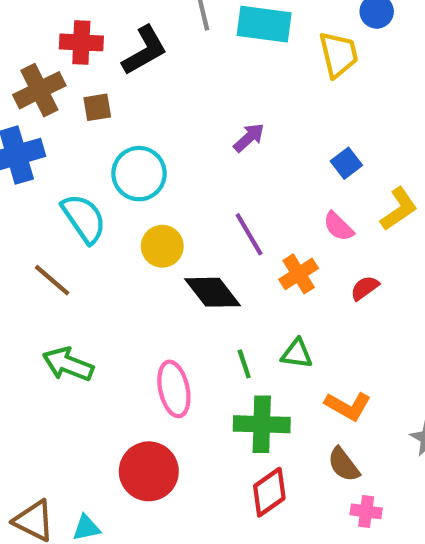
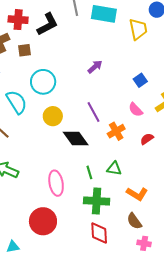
red diamond: (269, 492) -> (99, 233), turned -60

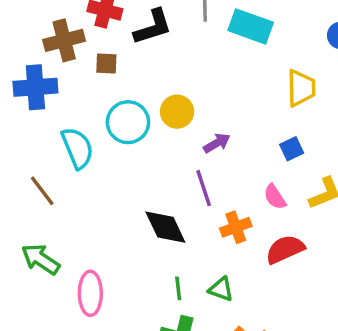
yellow trapezoid: (138, 29) -> (301, 88), moved
purple arrow: (95, 67) -> (217, 143), moved
yellow circle: (53, 116) -> (177, 112), moved
red semicircle: (147, 139) -> (285, 249), size x1.6
pink ellipse: (56, 183) -> (90, 293), moved

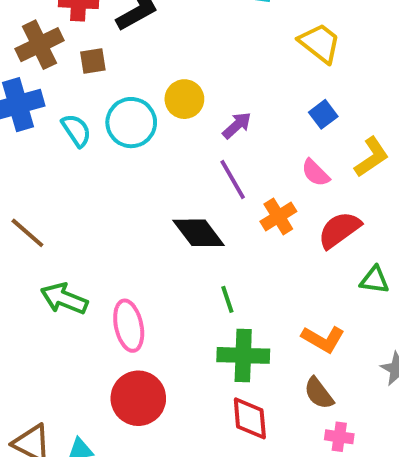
yellow trapezoid: (301, 88) -> (320, 43), turned -39
cyan semicircle: (77, 148) -> (76, 130), moved, size x0.7
brown line: (42, 191) -> (27, 233), moved
green triangle: (221, 289) -> (374, 280), moved

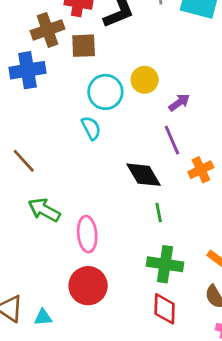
brown square: (93, 61) -> (84, 46), size x1.4
cyan semicircle: (76, 130) -> (91, 128), moved
green line: (227, 299) -> (159, 212), moved

